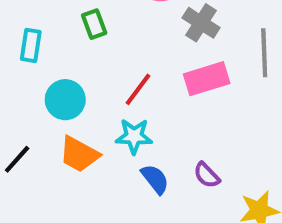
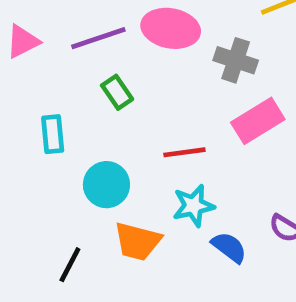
red line: (138, 89) -> (184, 152), turned 60

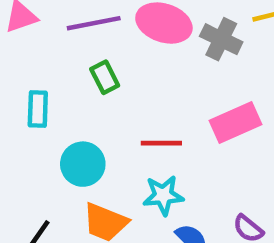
gray cross: (236, 60) -> (221, 39), moved

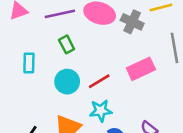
red line: (161, 143) -> (99, 81), turned -30
cyan circle: (83, 164) -> (67, 82), moved

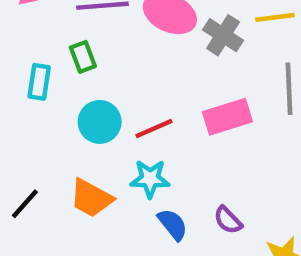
green rectangle: (67, 44) -> (83, 57), moved

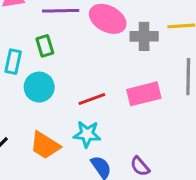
gray cross: (223, 35) -> (144, 36), turned -36
cyan circle: (100, 122) -> (39, 87), moved

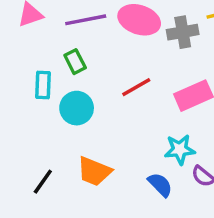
red line: (92, 99) -> (136, 87), moved
cyan star: (87, 134) -> (180, 149), moved

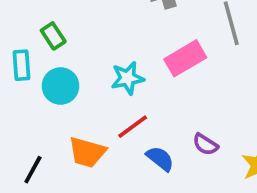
red line: (136, 87) -> (133, 127), moved
cyan star: (180, 149) -> (128, 78), moved

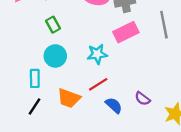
pink rectangle: (185, 58) -> (126, 32), moved
cyan rectangle: (21, 65) -> (35, 78), moved

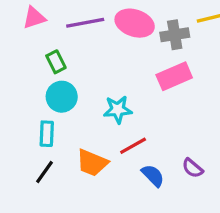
green rectangle: (53, 25) -> (56, 62), moved
cyan star: (97, 54) -> (118, 110), moved
cyan circle: (55, 56) -> (62, 97), moved

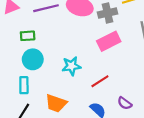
green rectangle: (56, 62) -> (28, 36), turned -64
red line: (133, 146) -> (100, 81), moved

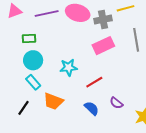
cyan rectangle: (24, 85) -> (33, 82), moved, turned -42

